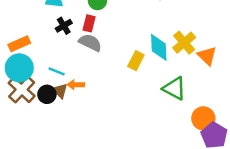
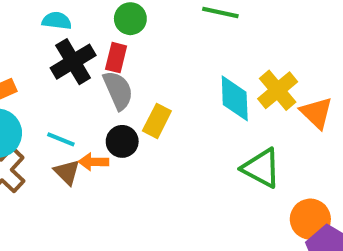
black cross: (64, 26) -> (73, 62), size x1.5
gray semicircle: (90, 43) -> (118, 90), turned 40
yellow rectangle: (136, 61) -> (157, 121), moved
black circle: (47, 94) -> (122, 141), moved

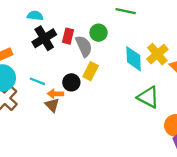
green circle: (130, 19) -> (99, 33), moved
gray semicircle: (118, 90) -> (84, 46), moved
brown triangle: (67, 172) -> (52, 105), moved

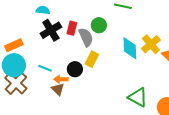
green triangle: (148, 97) -> (138, 97), moved

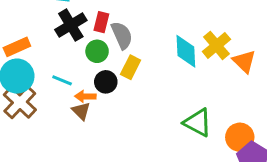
green circle: (99, 25) -> (97, 51), moved

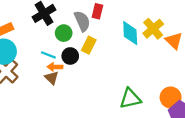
red rectangle: (101, 22) -> (97, 11), moved
cyan line: (62, 80) -> (48, 55), moved
green triangle: (198, 123) -> (130, 99), moved, turned -40

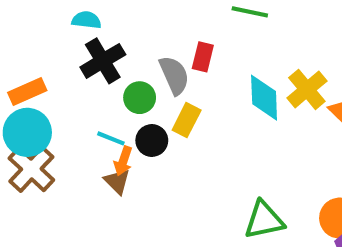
orange arrow: (55, 67) -> (123, 161), turned -72

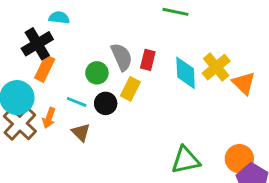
red rectangle: (203, 57) -> (148, 60), moved
black cross: (103, 61) -> (37, 44), moved
orange rectangle: (27, 92) -> (45, 69), moved, turned -40
orange arrow: (123, 161) -> (49, 118), moved

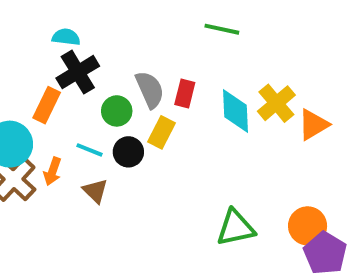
black cross: (37, 44) -> (78, 72), moved
orange triangle: (244, 83) -> (313, 125), turned 45

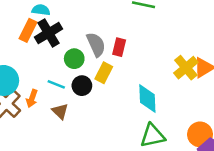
yellow cross: (276, 103) -> (186, 68), moved
orange rectangle: (47, 105) -> (28, 30), moved
cyan diamond: (235, 111) -> (147, 98), moved

